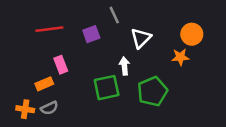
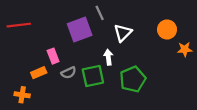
red line: (49, 29) -> (19, 25), moved
purple square: (91, 34) -> (80, 30), size x1.6
orange star: (180, 57) -> (185, 49), moved
gray semicircle: (49, 108) -> (69, 73), moved

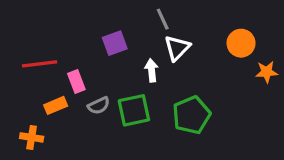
gray line: (100, 13) -> (163, 19), moved
red line: (19, 25) -> (40, 64), moved
purple square: (80, 30) -> (115, 43), size x0.7
white arrow: (108, 57) -> (151, 70), moved

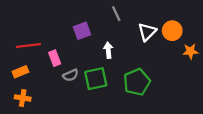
white triangle: (177, 48) -> (147, 32), moved
orange rectangle: (56, 105) -> (20, 72), moved

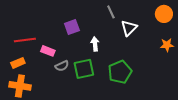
gray line: (116, 14) -> (111, 12), moved
orange circle: (172, 31) -> (164, 14), moved
pink rectangle: (55, 58) -> (48, 51), turned -48
orange cross: (23, 98) -> (20, 86), size x1.5

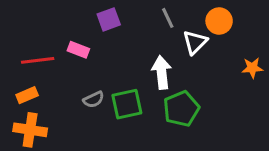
orange circle: (164, 14) -> (219, 21), moved
purple square: (72, 27) -> (109, 19), moved
white arrow: (95, 44) -> (162, 72), moved, size x1.5
pink rectangle: (48, 51) -> (78, 50), moved

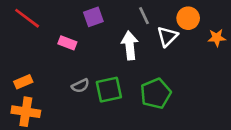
red line: (38, 60) -> (27, 18), moved, turned 44
orange star: (252, 68) -> (217, 38), moved
white arrow: (162, 72) -> (130, 45), moved

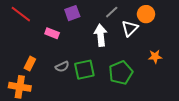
gray line: (144, 16) -> (112, 12), turned 72
orange star: (217, 38) -> (155, 57), moved
orange rectangle: (23, 82) -> (30, 64), moved, turned -40

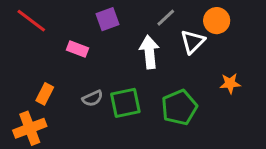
orange cross: (20, 87) -> (30, 128), turned -30

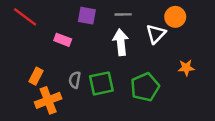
gray line: (166, 18) -> (123, 14), moved, turned 42
purple square: (107, 19) -> (87, 16), turned 30
gray semicircle: (93, 98) -> (75, 80), turned 126
orange cross: (30, 128) -> (48, 100), moved

